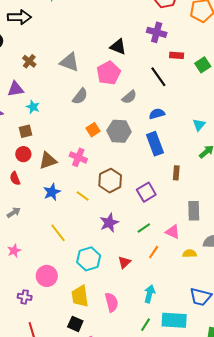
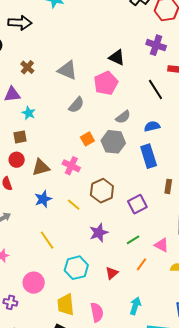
gray semicircle: (129, 97) -> (123, 117), moved

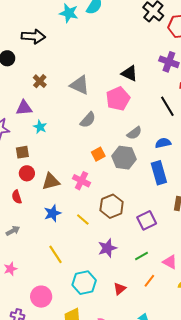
brown square: (20, 137) -> (22, 152), moved

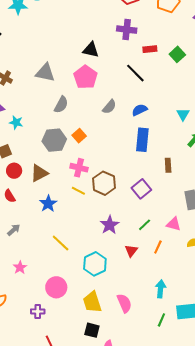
gray hexagon: (124, 158) -> (54, 140), moved
blue rectangle: (159, 173) -> (142, 140), turned 35
pink cross: (81, 181) -> (79, 168), moved
yellow line: (83, 219) -> (78, 191), moved
red triangle: (120, 289) -> (131, 251), moved

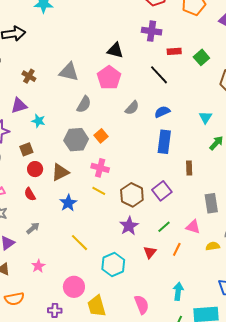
brown hexagon: (104, 183) -> (132, 195), moved
yellow trapezoid: (92, 302) -> (97, 306), moved

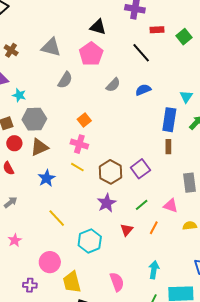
orange square: (101, 136) -> (84, 120), moved
gray hexagon: (76, 140) -> (34, 119), moved
blue rectangle: (164, 142) -> (169, 120), moved

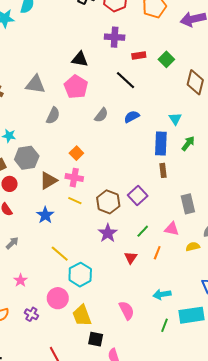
brown triangle: (39, 147) -> (48, 181), moved
cyan hexagon: (90, 241) -> (80, 275), moved
cyan arrow: (154, 270) -> (162, 294), turned -102
purple cross: (30, 285) -> (31, 314), moved, turned 32

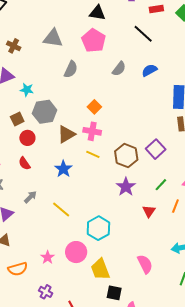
yellow line: (60, 254) -> (61, 209), moved
pink star: (20, 280) -> (48, 257), moved
purple cross: (31, 314) -> (46, 292), moved

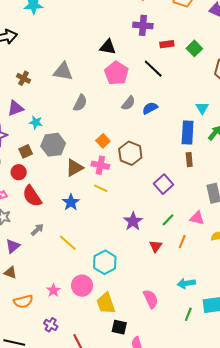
pink pentagon: (94, 41) -> (116, 73), moved
blue semicircle: (149, 70) -> (150, 108), moved
red circle: (27, 138) -> (19, 172), moved
brown hexagon: (126, 156) -> (130, 153), moved
red semicircle: (24, 163) -> (32, 196), size x1.6

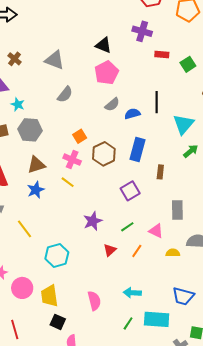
black line: (153, 69) -> (157, 102), moved, turned 35
cyan triangle: (202, 108) -> (184, 124), size x1.6
blue rectangle: (188, 133) -> (138, 149), moved
brown triangle: (74, 168) -> (36, 165), moved
pink circle: (82, 286) -> (22, 288), moved

